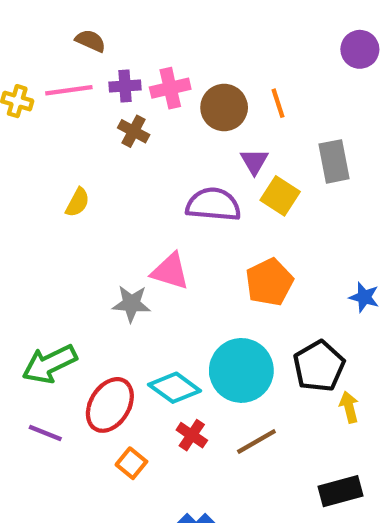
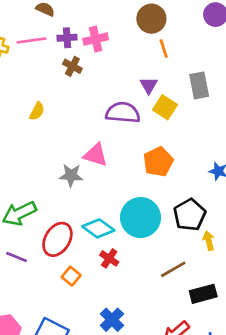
brown circle: (224, 108) -> (151, 19), moved
brown line: (256, 442) -> (173, 269), moved

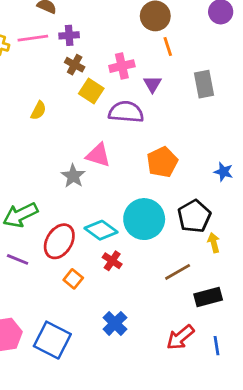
pink cross: (96, 39) -> (122, 66), moved
yellow square: (165, 107) -> (91, 91), moved
gray star: (71, 175) -> (73, 176), turned 30

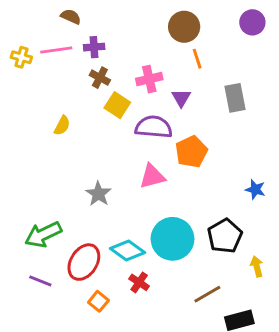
pink triangle: (98, 155) -> (152, 176), moved, turned -32
orange pentagon: (162, 162) -> (191, 152), moved
yellow arrow: (214, 243) -> (257, 266), moved

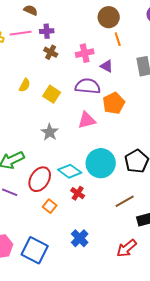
purple triangle: (181, 98) -> (107, 66), turned -32
yellow square: (117, 105) -> (52, 94), moved

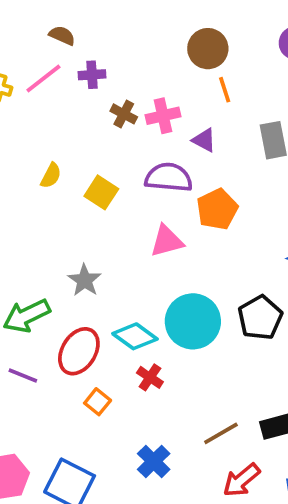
pink line: (21, 33) -> (43, 78), turned -30
brown cross: (51, 52) -> (124, 114), moved
gray star: (50, 132) -> (85, 280), moved
brown line: (125, 201) -> (221, 433), moved

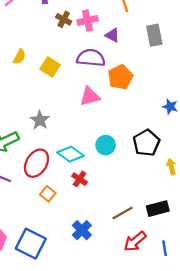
cyan circle: (193, 321) -> (106, 145), size x0.6

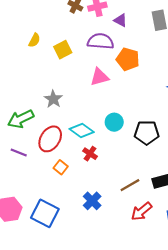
yellow square: (50, 67) -> (63, 50), turned 30
orange pentagon: (120, 77) -> (128, 59), turned -30
black pentagon: (146, 143) -> (147, 133), moved, turned 30

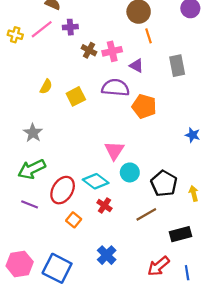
pink triangle: (99, 77) -> (114, 150), moved, turned -42
gray star: (53, 99) -> (33, 133), moved
black pentagon: (147, 133) -> (164, 183), turned 30
brown line: (130, 185) -> (146, 214), moved

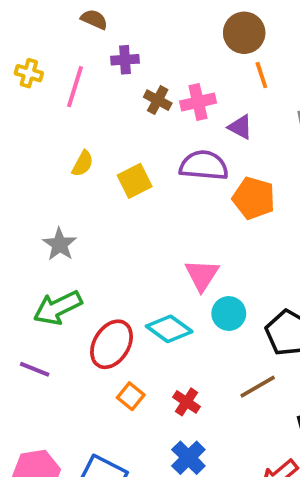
pink line: (42, 29) -> (75, 87), moved, turned -35
purple line: (30, 204) -> (35, 369), moved
red cross: (104, 206) -> (186, 402), moved

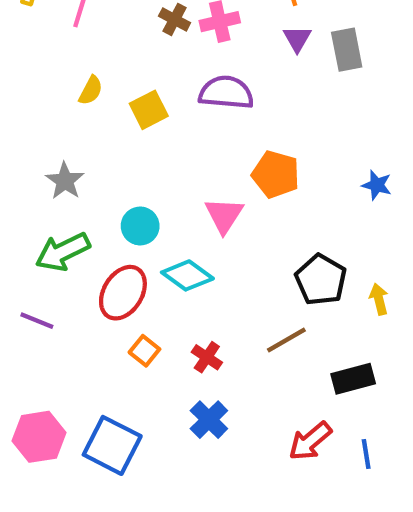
purple triangle: (240, 127) -> (297, 39), moved, turned 32
orange pentagon: (254, 198) -> (276, 174), moved
cyan circle: (229, 314) -> (140, 226), moved

